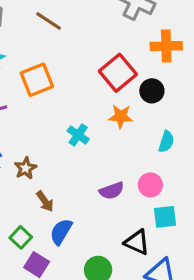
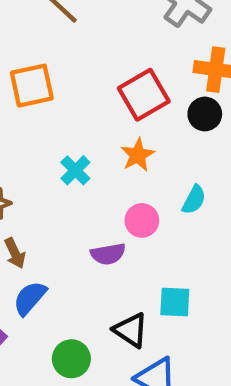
black circle: (152, 91) -> (205, 114), moved
orange star: (121, 116) -> (138, 155), turned 30
pink circle: (150, 185) -> (142, 220), moved

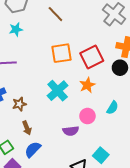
orange square: (32, 86) -> (62, 53), moved
cyan cross: (75, 170) -> (58, 91), size x1.5
cyan square: (175, 302) -> (101, 155), turned 35

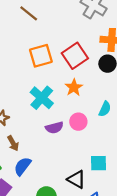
purple semicircle: (71, 131) -> (54, 128), moved
cyan square: (101, 155) -> (99, 163), turned -35

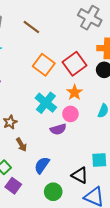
orange square: (41, 56) -> (44, 65), turned -35
pink circle: (78, 122) -> (70, 114), moved
blue semicircle: (22, 166) -> (42, 165), moved

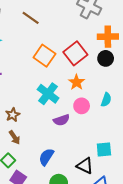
pink circle: (70, 114) -> (82, 106), moved
brown arrow: (21, 145) -> (15, 137), moved

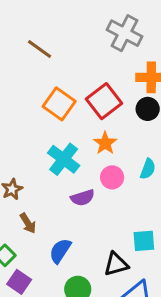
brown arrow: (15, 137) -> (28, 223), moved
black triangle: (85, 166) -> (116, 264), turned -42

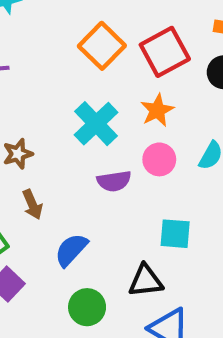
cyan square: (144, 241) -> (175, 234), moved

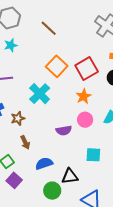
cyan cross: (96, 124) -> (40, 94), moved
blue semicircle: (71, 250) -> (44, 164), turned 30
black triangle: (146, 281) -> (70, 176), moved

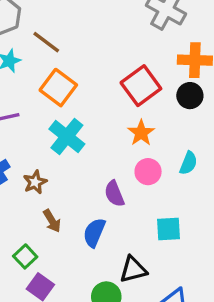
brown line: (49, 28) -> (46, 42), moved
orange square: (57, 66) -> (58, 88), moved
purple semicircle: (64, 130) -> (114, 194), turned 84
blue semicircle: (44, 164) -> (94, 233), moved, turned -42

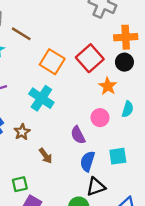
orange square: (58, 88) -> (52, 62), moved
orange star: (141, 133) -> (108, 86), moved
brown arrow: (52, 221) -> (46, 156), moved
blue semicircle: (94, 233) -> (87, 161), moved
green square: (25, 256) -> (20, 184), turned 35

